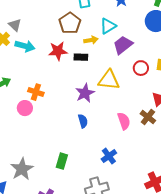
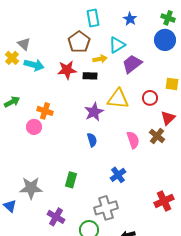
red circle: (141, 68) -> (150, 98), moved
gray star: (22, 169) -> (31, 188), turned 30

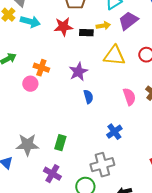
yellow arrow: (100, 59) -> (103, 26), moved
purple star: (94, 112) -> (78, 72), moved
green rectangle: (71, 180) -> (60, 143), moved

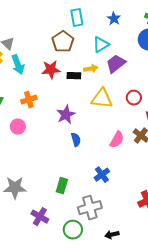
cyan arrow: (30, 22) -> (18, 65), turned 54
orange cross: (41, 68) -> (29, 100), moved, turned -35
pink semicircle: (129, 97) -> (117, 140), turned 48
green rectangle: (60, 143) -> (62, 186), moved

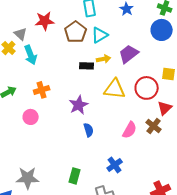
cyan triangle: (101, 45) -> (100, 35), moved
red star: (51, 70) -> (45, 21), moved
red circle: (134, 98) -> (147, 88), size x1.5

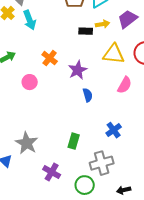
orange cross: (42, 90) -> (50, 58), moved, turned -35
pink semicircle: (130, 130) -> (125, 85), moved
gray star: (28, 178) -> (27, 143), turned 30

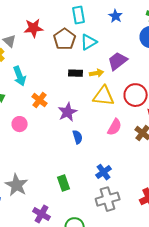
cyan arrow: (30, 20) -> (20, 76), moved
yellow arrow: (103, 24) -> (97, 73), moved
green rectangle: (74, 141) -> (64, 183), turned -35
gray cross: (102, 163) -> (108, 199), moved

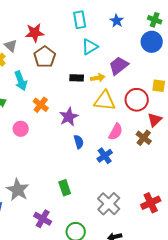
brown pentagon: (65, 39) -> (45, 57), moved
blue cross: (104, 172) -> (105, 156), moved
gray cross: (108, 199) -> (109, 204), turned -30

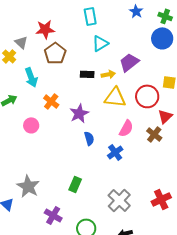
blue star: (117, 21) -> (136, 11), moved
green rectangle: (65, 188) -> (75, 184), turned 42

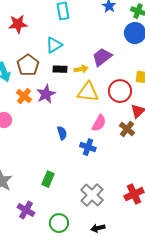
cyan triangle: (100, 43) -> (54, 45), moved
brown pentagon: (55, 53) -> (28, 65), moved
purple star: (79, 113) -> (46, 94), moved
blue cross: (115, 152) -> (88, 147), turned -35

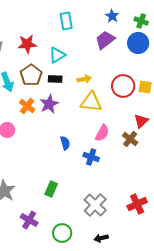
red star: (18, 24) -> (27, 44), moved
purple trapezoid: (102, 57) -> (105, 40), moved
black rectangle: (60, 69) -> (55, 79), moved
red circle: (120, 91) -> (123, 86), moved

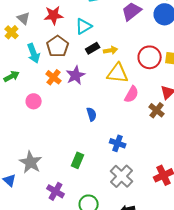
black rectangle: (55, 79) -> (93, 48), moved, turned -32
pink semicircle: (102, 133) -> (132, 94), moved
blue cross: (91, 157) -> (118, 143), moved

